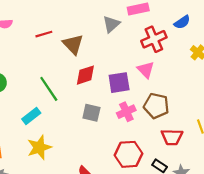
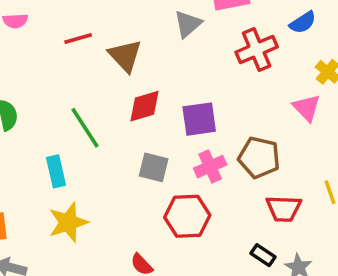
pink triangle: (146, 70) -> (307, 108), moved
cyan rectangle: (31, 116) -> (56, 171), turned -66
red hexagon: (128, 154) -> (187, 216), moved

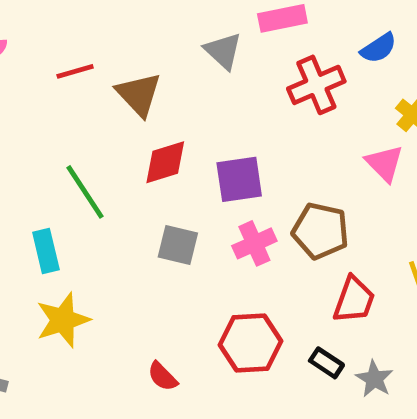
gray triangle: (188, 24) -> (223, 51), turned -36
red trapezoid: (284, 209) -> (354, 300), turned -72
red hexagon: (187, 216) -> (250, 343), moved

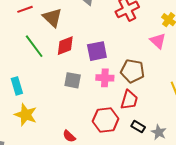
green line: (85, 192) -> (34, 46), moved
pink cross: (254, 243) -> (105, 78), turned 30
red trapezoid: (354, 300) -> (129, 100), moved
yellow star: (63, 320) -> (26, 115), turned -30

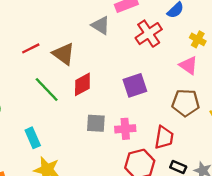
purple square: (97, 51) -> (135, 85), moved
brown pentagon: (132, 71) -> (186, 103), moved
pink cross: (105, 78) -> (125, 129), moved

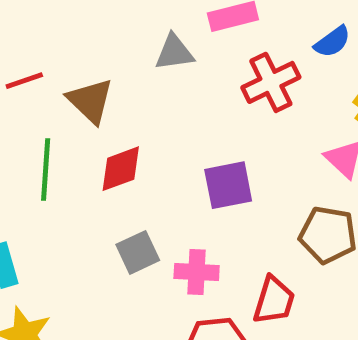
gray triangle: (101, 25) -> (174, 52), turned -48
green line: (47, 90) -> (46, 170), turned 40
gray square: (96, 123) -> (138, 252), turned -36

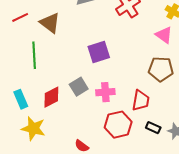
red diamond: (121, 169) -> (51, 97), moved
purple square: (228, 185) -> (99, 52), moved

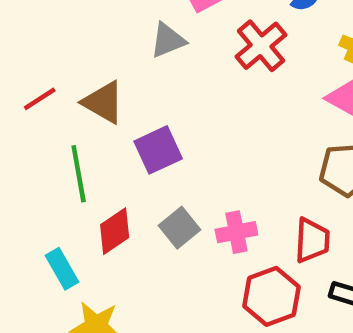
purple square: (99, 52) -> (158, 150), moved
red diamond: (51, 97) -> (115, 231), moved

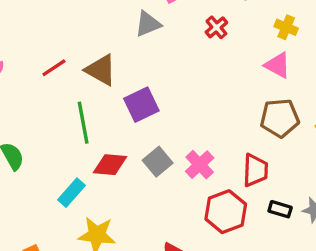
red cross: (261, 46) -> (216, 27), size x0.6
red diamond: (115, 231) -> (110, 165), turned 40
pink cross: (236, 232) -> (200, 165), turned -32
cyan rectangle: (62, 269) -> (72, 193), turned 72

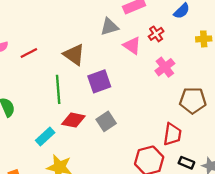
yellow cross: (286, 27) -> (204, 39), turned -32
pink triangle: (278, 65) -> (132, 46), moved
red line: (54, 68) -> (29, 53), moved
pink cross: (200, 165) -> (165, 67), moved

